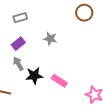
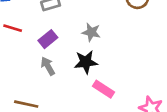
black star: (34, 76) -> (86, 62), moved

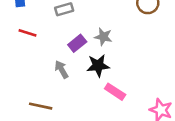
purple rectangle: (48, 39) -> (77, 43), moved

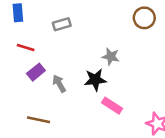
gray star: (103, 37) -> (111, 57), moved
purple rectangle: (77, 43) -> (36, 72), moved

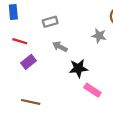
gray star: (111, 57) -> (99, 36), moved
gray arrow: (59, 84) -> (60, 47), moved, turned -32

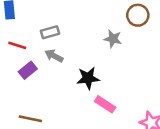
gray rectangle: (50, 22) -> (50, 32), moved
gray arrow: (60, 47) -> (54, 56), moved

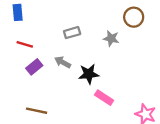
gray rectangle: (50, 32) -> (72, 33), moved
gray arrow: (54, 56) -> (63, 62), moved

